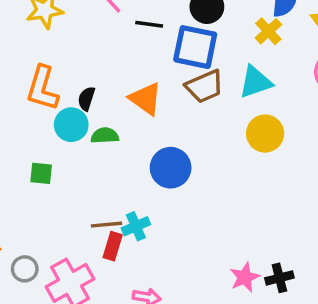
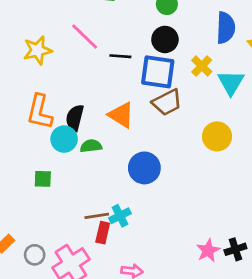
yellow cross: (268, 31) -> (202, 66), moved
cyan triangle: (255, 82) -> (231, 83), moved, turned -36
black semicircle: (86, 99) -> (75, 118), size x1.4

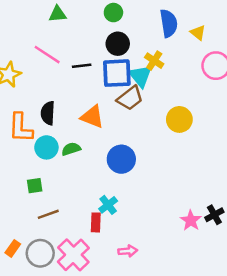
cyan triangle: (231, 83) -> (140, 76), moved
black semicircle: (75, 118) -> (48, 113), moved
brown line: (97, 216) -> (48, 214), moved
gray circle: (35, 255) -> (40, 253), size x1.5

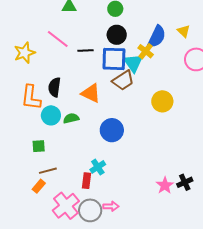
blue semicircle: (169, 23) -> (157, 37), moved, turned 30
orange rectangle: (13, 248) -> (39, 186), moved
gray circle: (40, 253) -> (90, 210), moved

